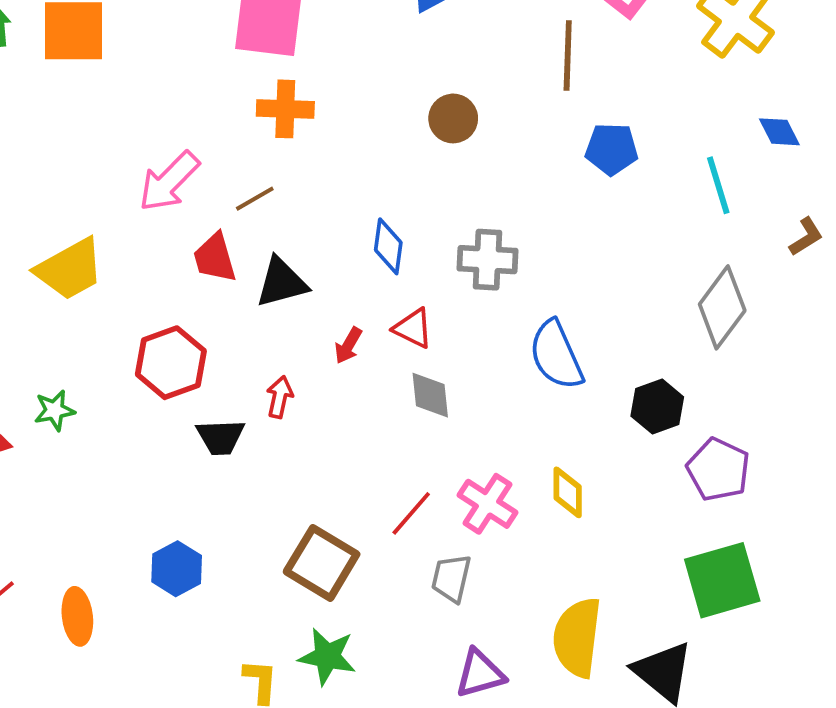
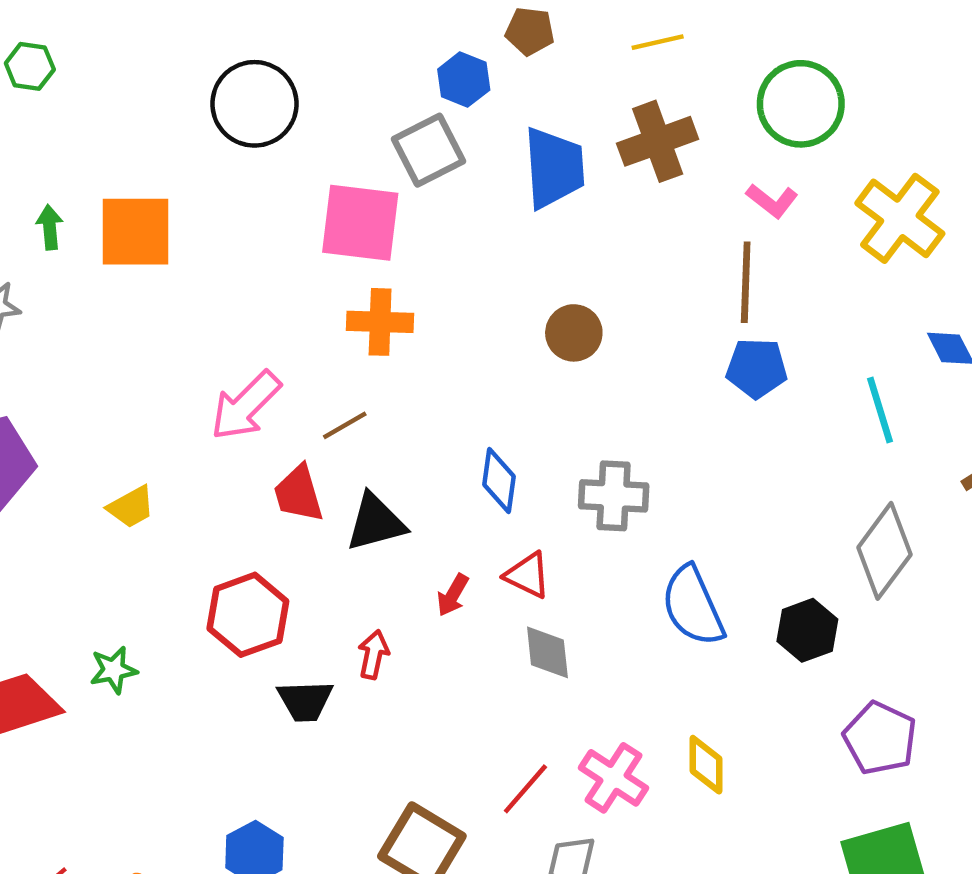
brown line: (568, 56) -> (746, 282), moved
yellow trapezoid: (70, 269) -> (131, 507), size x0.6
black hexagon: (657, 407) -> (807, 630), moved

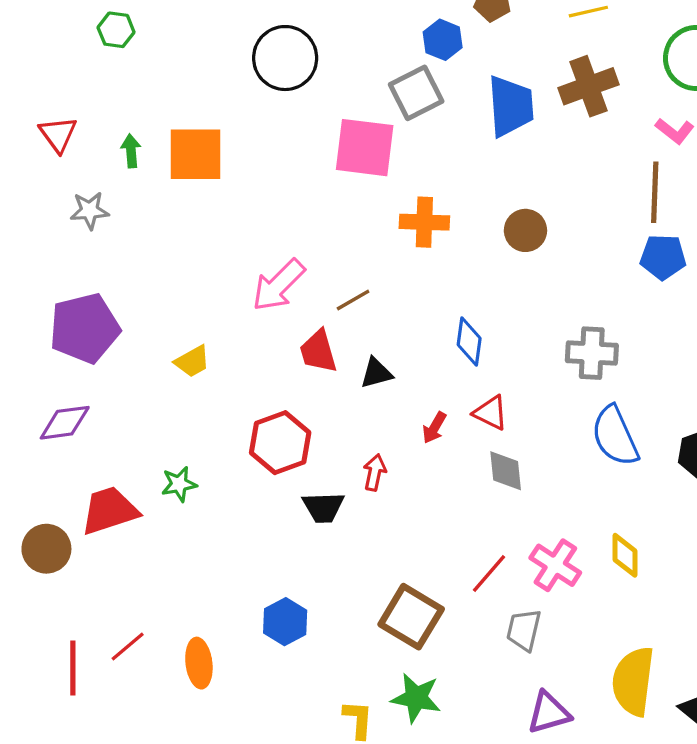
orange cross: (380, 322) -> (424, 222), moved
gray cross: (614, 496) -> (592, 353), moved
black triangle: (376, 522) -> (376, 373), size x0.7

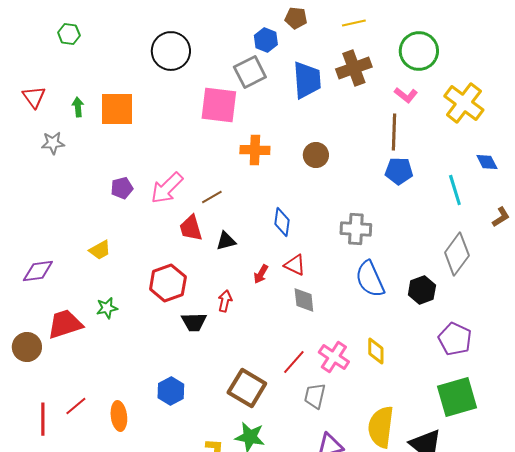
purple pentagon: (85, 328) -> (122, 188), moved, size x0.5
yellow trapezoid: (192, 361) -> (100, 250), moved

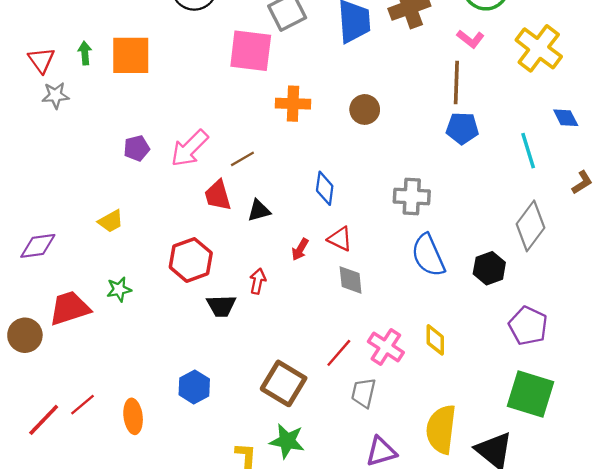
red triangle: (34, 97) -> (41, 60), moved
green square: (457, 397) -> (530, 394), turned 33
red line: (43, 419) -> (44, 420), turned 44

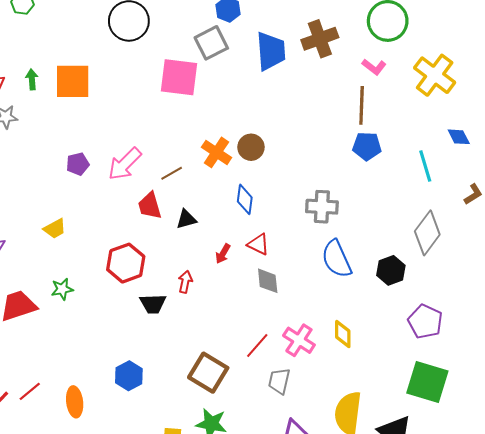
orange cross: (293, 104) -> (217, 152), moved, turned 32
brown circle: (365, 109) -> (251, 147), moved

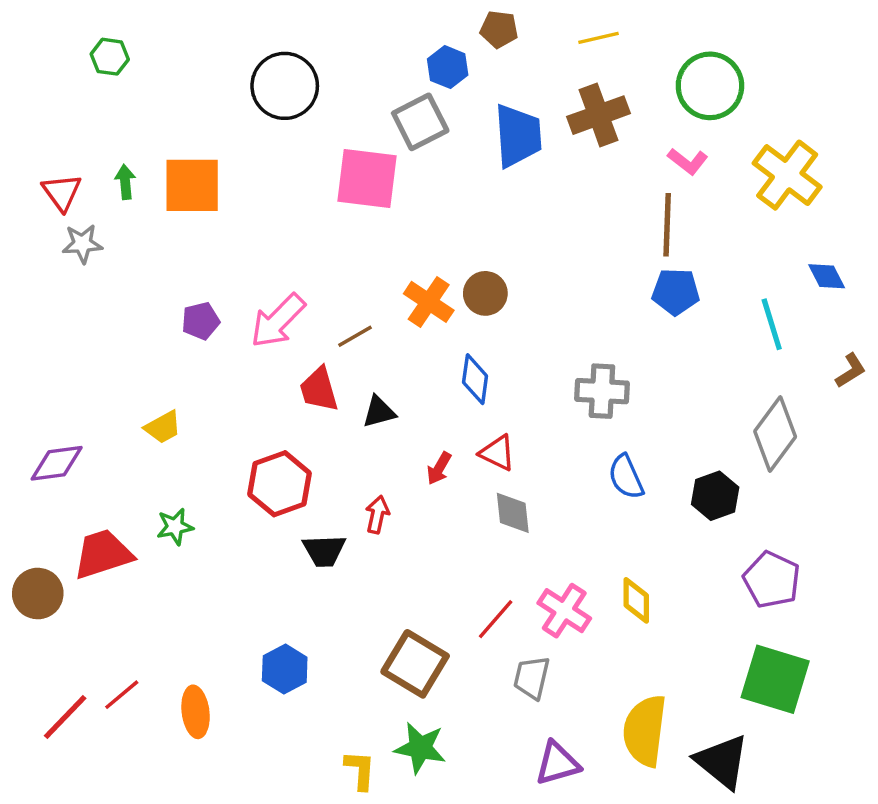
blue semicircle: (337, 259) -> (626, 477), size x0.7

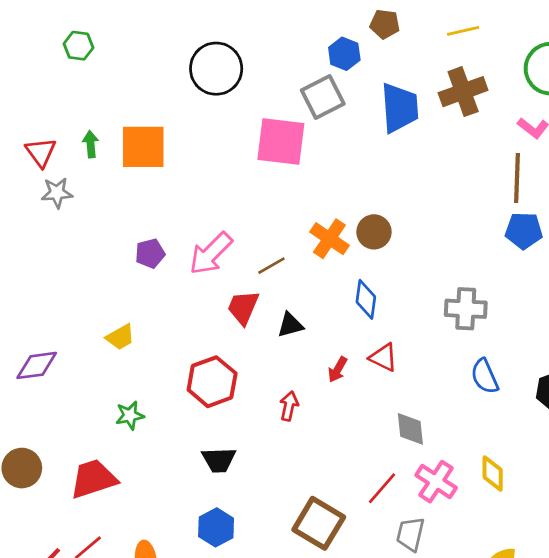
red trapezoid: (319, 389) -> (243, 307), turned 39
gray diamond: (513, 513) -> (410, 429), moved
black trapezoid: (324, 551) -> (219, 460), moved
red trapezoid: (103, 554) -> (93, 479), moved

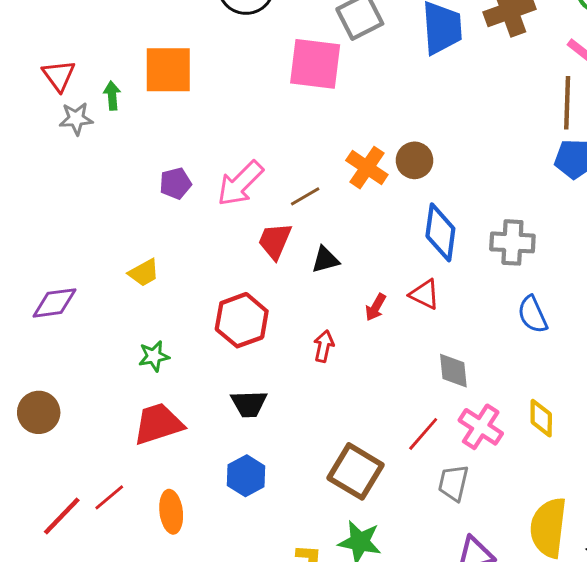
green arrow: (91, 144) -> (112, 96), moved
blue diamond: (366, 299) -> (440, 232), moved, size x1.4
red trapezoid: (93, 479) -> (158, 424), moved

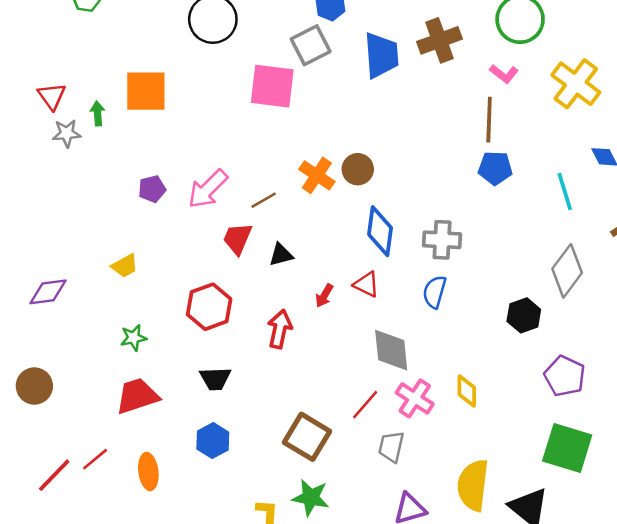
blue semicircle: (533, 314) -> (435, 292), moved, turned 40
red arrow: (324, 346) -> (280, 329), size x1.4
gray diamond: (453, 371) -> (391, 350), size x1.4

